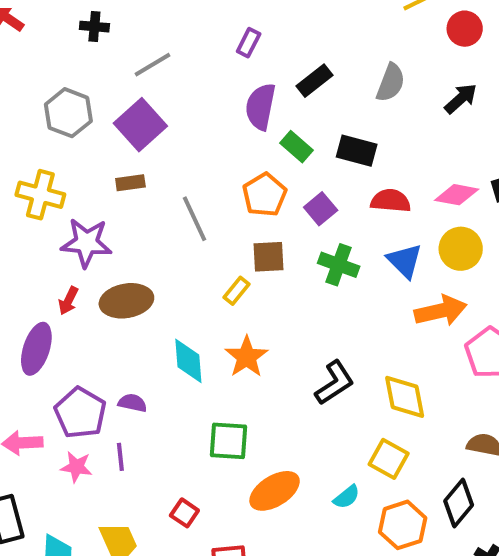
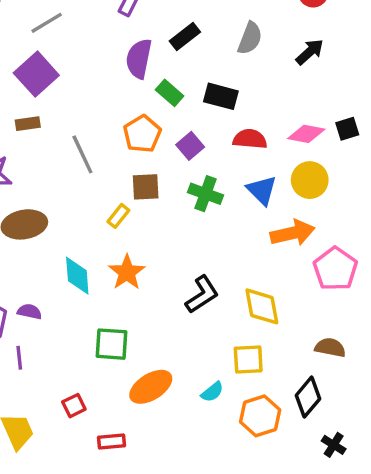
yellow square: (389, 459) -> (248, 359), turned -32
red square: (184, 513) -> (74, 406), turned 30

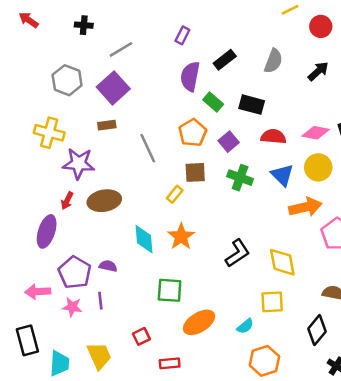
orange hexagon: (260, 416) -> (264, 361), moved

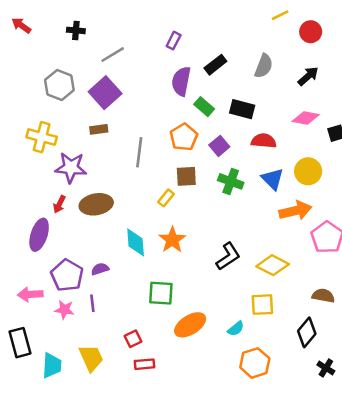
pink diamond: (316, 133) -> (306, 118), moved
gray line: (148, 148) -> (139, 152), turned 32
yellow diamond: (282, 262) -> (273, 265), turned -52
purple semicircle: (108, 266) -> (100, 269), turned -30
red rectangle: (170, 363) -> (144, 364), moved

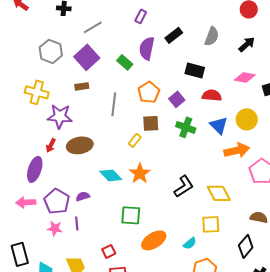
green rectangle: (204, 107) -> (125, 62), moved
cyan diamond: (136, 242) -> (111, 175), turned -40
yellow diamond: (273, 265) -> (219, 193), turned 35
pink arrow: (30, 294) -> (26, 202), moved

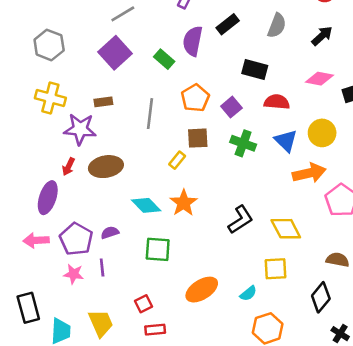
gray hexagon: (51, 51) -> (49, 45), moved
brown rectangle: (82, 86) -> (103, 102), moved
green square: (131, 215) -> (158, 249), moved

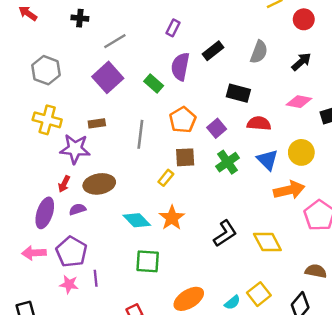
green cross: (243, 143) -> (227, 162), turned 35
purple semicircle: (110, 233) -> (77, 209), moved
yellow square: (275, 269) -> (259, 294), moved, turned -35

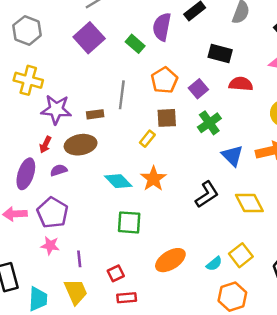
brown rectangle: (97, 123) -> (95, 114), moved
blue triangle: (267, 160) -> (232, 156), moved
purple line: (96, 278) -> (79, 259), moved

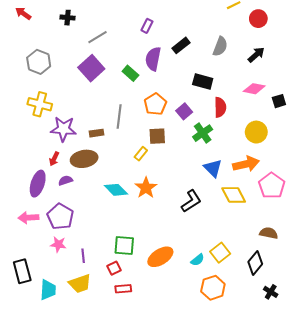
red semicircle: (241, 84) -> (220, 107), turned 84
green cross: (209, 123) -> (203, 133), moved
yellow diamond: (249, 203) -> (234, 195), moved
green square: (129, 222) -> (124, 245), moved
yellow trapezoid: (76, 292) -> (80, 284), turned 95

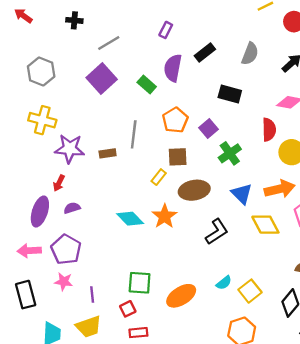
red semicircle: (220, 107) -> (269, 130), moved
brown ellipse: (84, 159) -> (194, 190), moved
cyan semicircle: (197, 260) -> (224, 283), moved
black rectangle: (22, 271) -> (26, 295), moved

